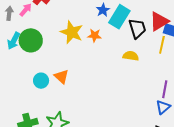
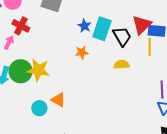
yellow star: (72, 32) -> (39, 70), moved

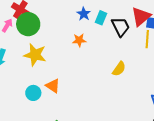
cyan rectangle: (102, 29) -> (101, 18), size x0.6
yellow semicircle: (122, 65) -> (119, 69), moved, turned 126
green circle: (21, 71) -> (28, 24), moved

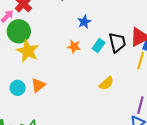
cyan rectangle: (101, 18) -> (99, 46), moved
green circle: (28, 24) -> (19, 31), moved
orange triangle: (53, 86) -> (38, 85), turned 35

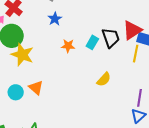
blue star: (84, 22) -> (55, 19), moved
orange triangle: (38, 85) -> (36, 88), turned -35

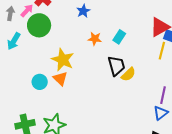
black trapezoid: (111, 38) -> (116, 66), moved
yellow star: (22, 55) -> (63, 60), moved

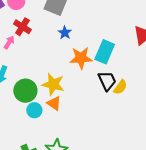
green circle: (39, 25) -> (25, 91), moved
cyan rectangle: (119, 37) -> (105, 52), size x1.6
orange star: (95, 39) -> (81, 58), size x1.6

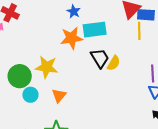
blue star: (65, 33) -> (74, 11), moved
cyan rectangle: (105, 52) -> (95, 30), turned 65
orange triangle: (54, 103) -> (59, 96), moved, turned 42

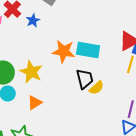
blue star: (74, 11) -> (33, 20), moved

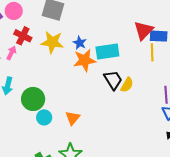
blue star: (33, 20) -> (80, 43), moved
yellow star: (31, 72) -> (52, 42), moved

